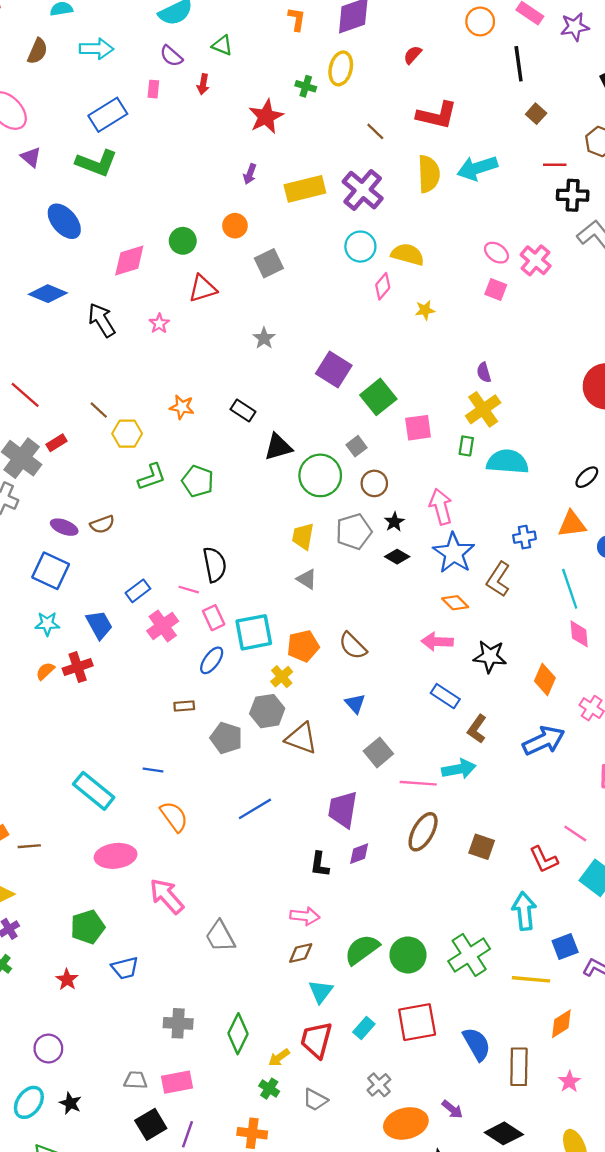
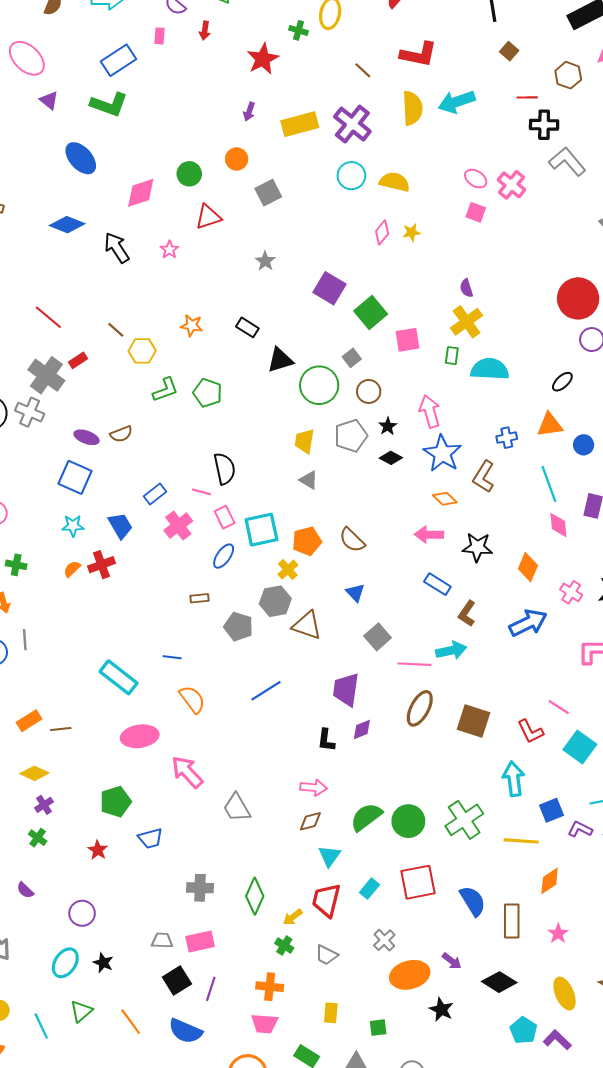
pink diamond: (383, 286) -> (382, 232), moved
brown square: (482, 847) -> (473, 721), size x1.4

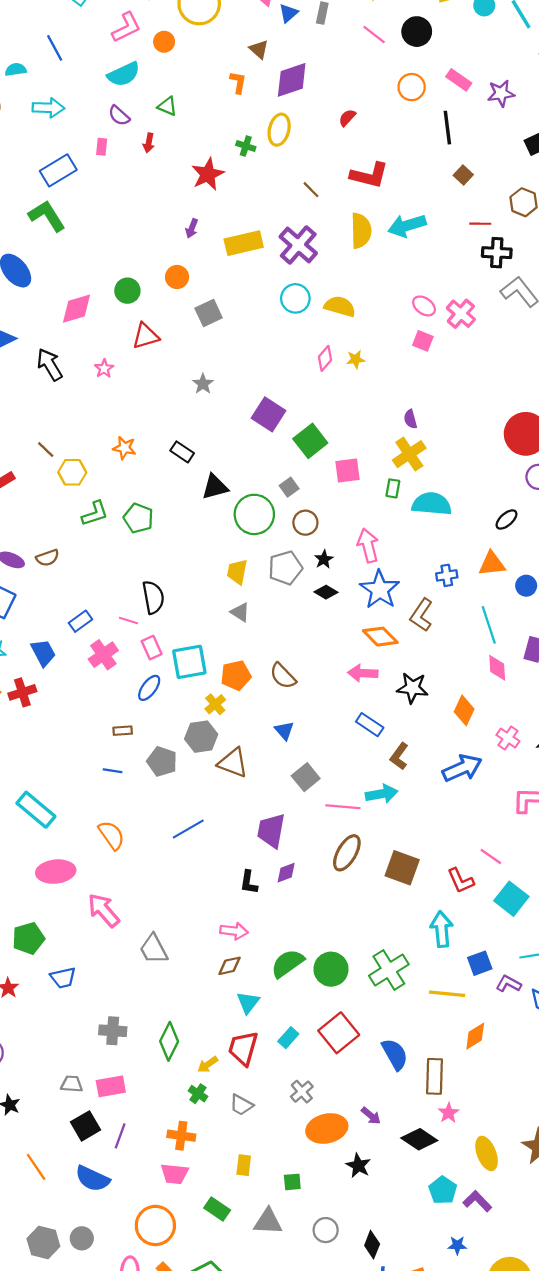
green L-shape: (109, 104) -> (47, 216), turned -144
orange diamond: (445, 499) -> (380, 637), size x1.4
blue line: (172, 657) -> (113, 771), moved
red square: (418, 882) -> (339, 1033), turned -30
pink star: (558, 934) -> (449, 1113), moved

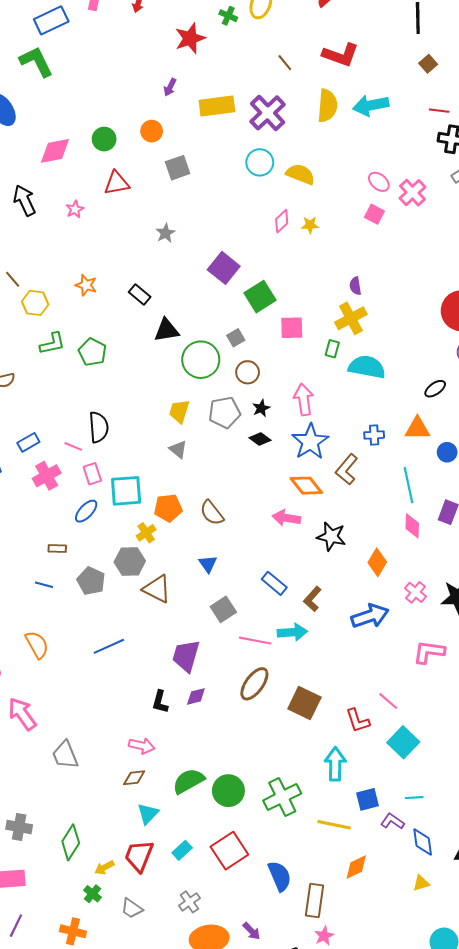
blue rectangle: (370, 725) -> (274, 583), moved

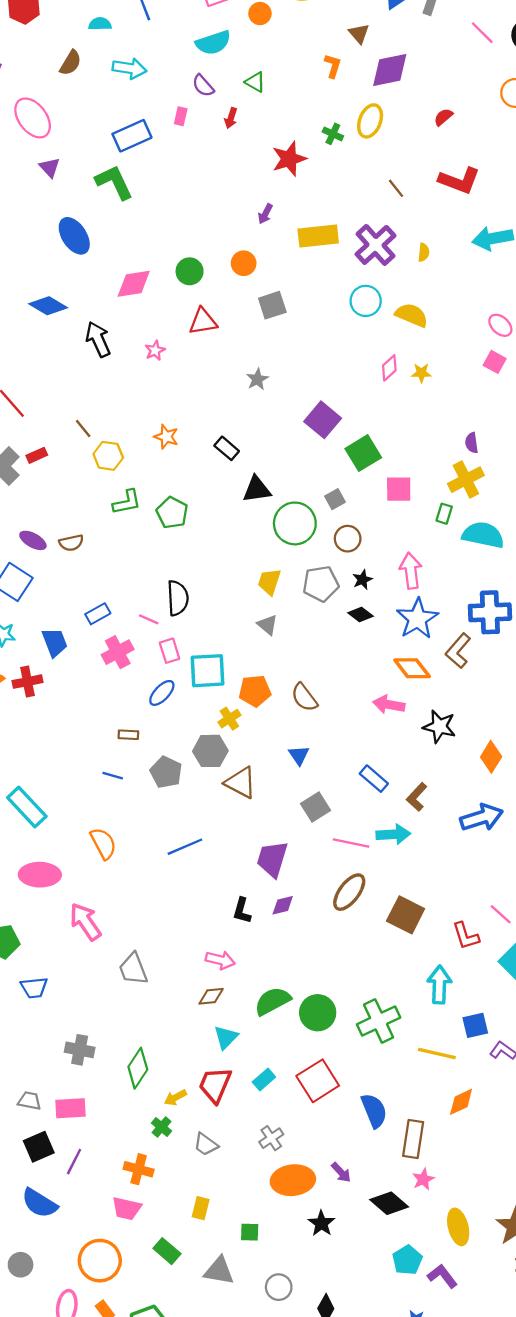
yellow semicircle: (327, 106) -> (424, 252), moved, size x0.5
blue cross: (374, 435) -> (490, 612), size x1.8

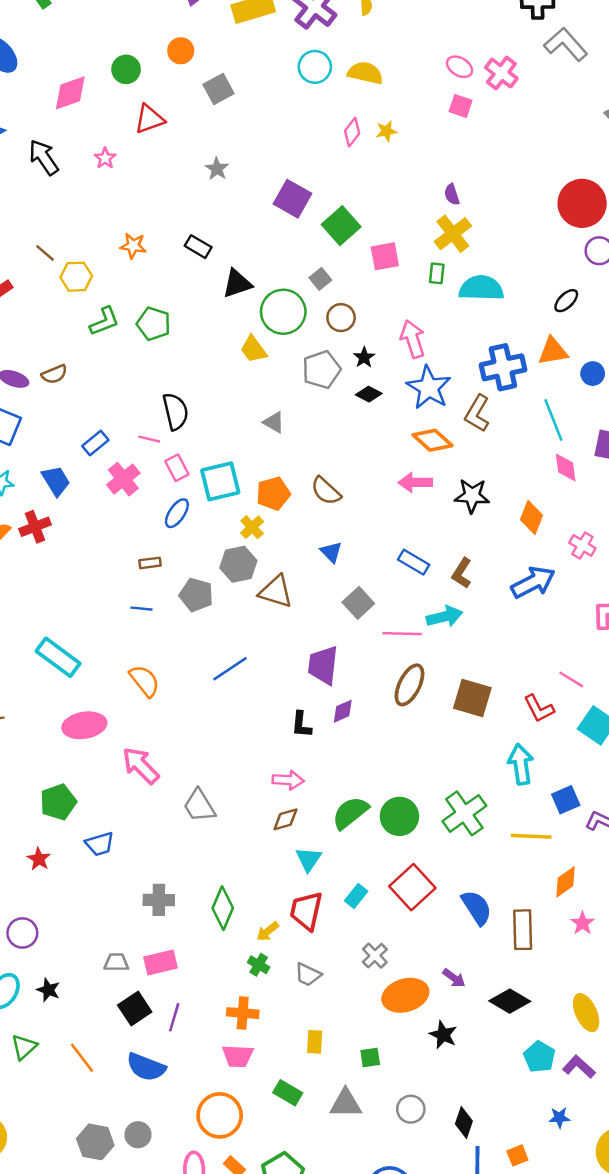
yellow trapezoid: (269, 582) -> (254, 349), moved, turned -44
pink star: (423, 1179) -> (583, 923), moved

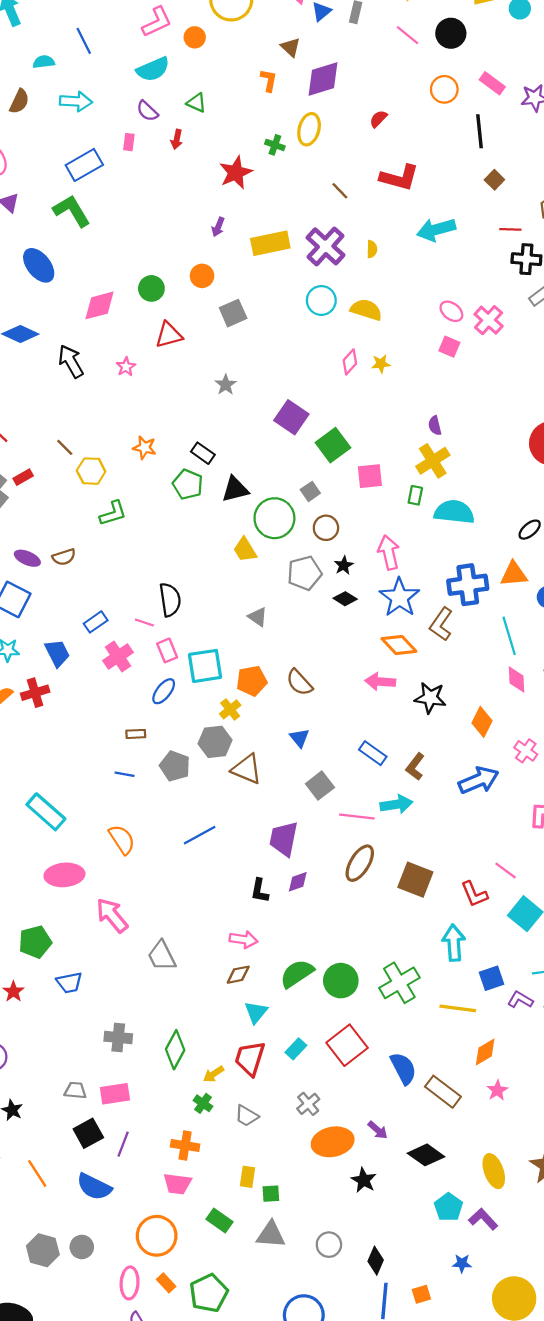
green pentagon: (154, 324) -> (188, 484), moved
brown rectangle: (523, 930) -> (443, 1092), turned -56
green square: (370, 1058) -> (271, 1194), moved

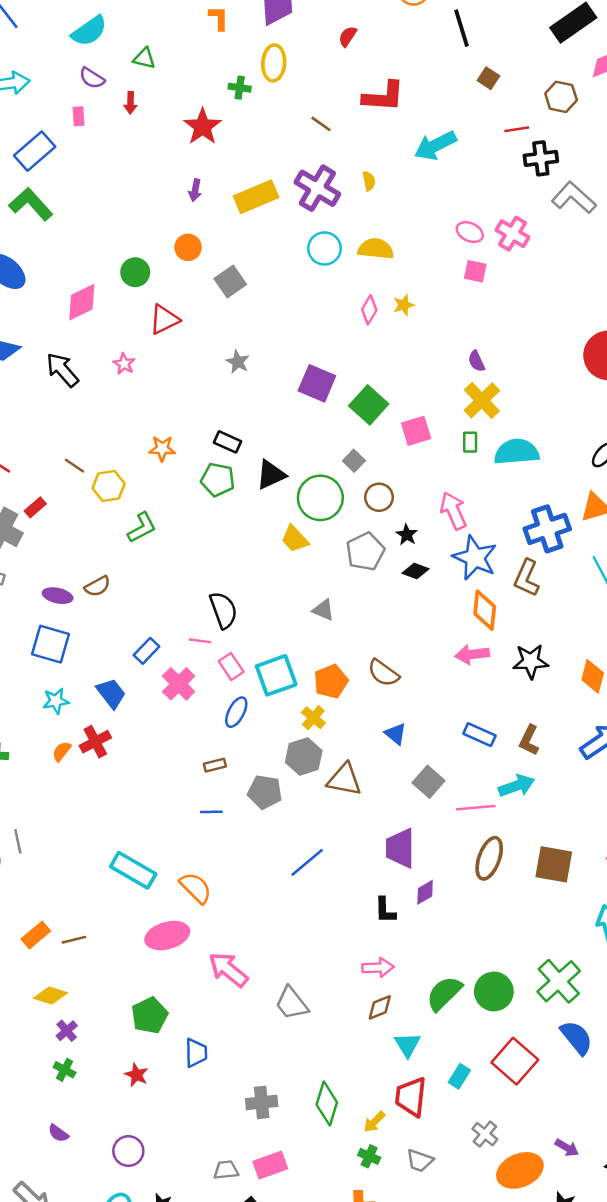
orange diamond: (399, 645) -> (485, 610), turned 60
orange semicircle: (122, 839) -> (196, 888), moved
blue trapezoid: (69, 983) -> (196, 1053), turned -68
blue semicircle: (403, 1068) -> (577, 1038), moved

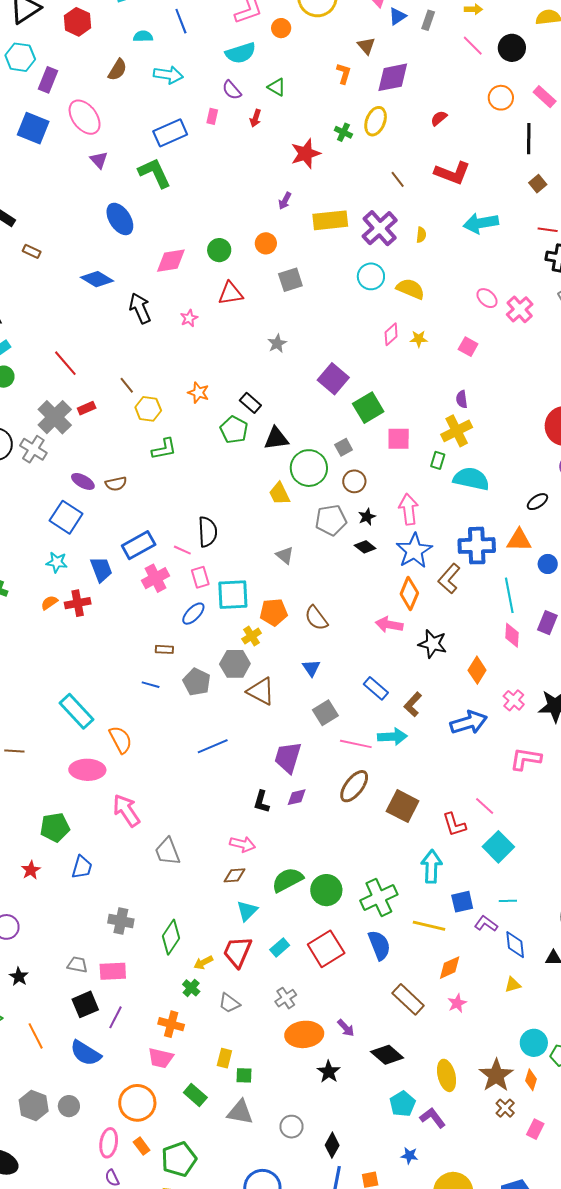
pink square: (475, 271) -> (468, 347), moved
blue rectangle: (146, 651) -> (139, 545), size x1.5

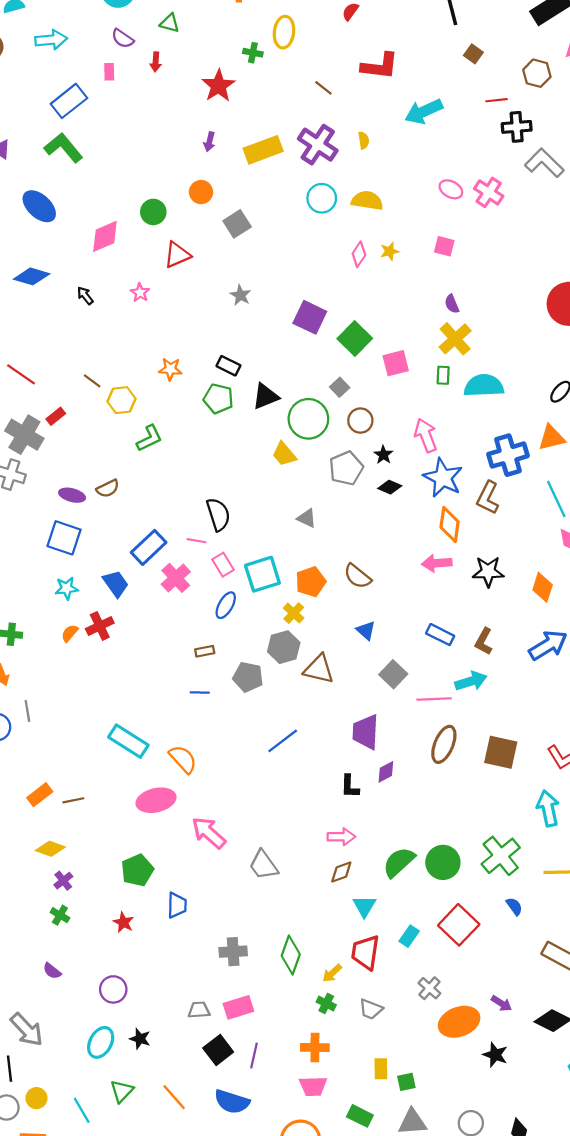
black arrow: (140, 308) -> (85, 296), size x0.6
blue semicircle: (379, 945) -> (514, 906), size x0.6

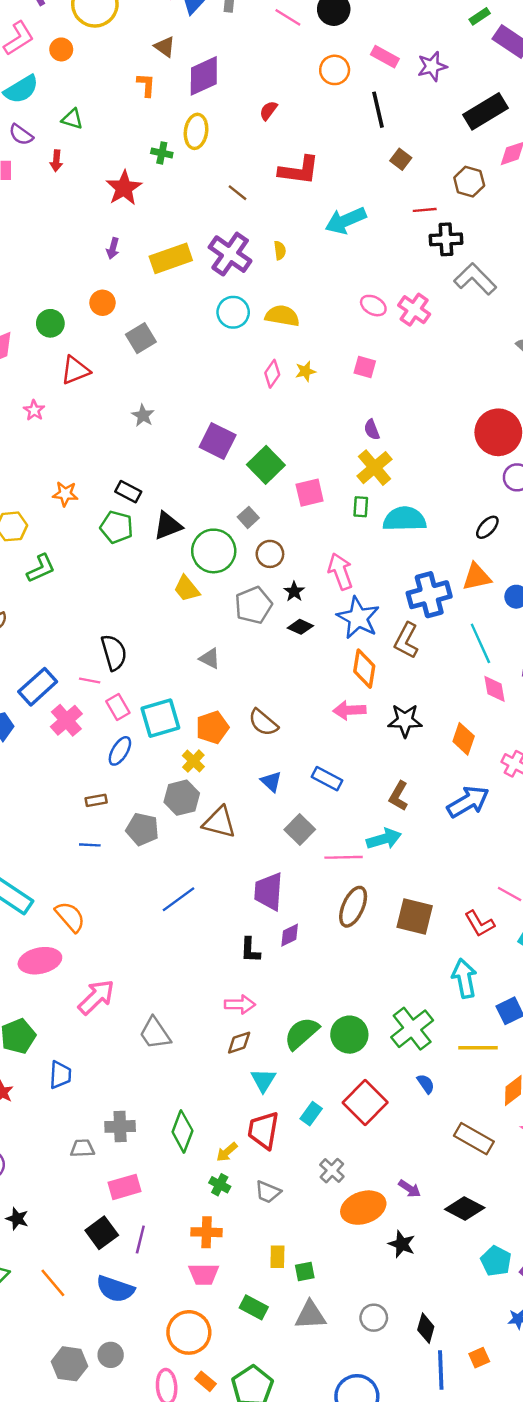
blue rectangle: (440, 635) -> (327, 779), moved
pink arrow: (209, 833) -> (96, 997), turned 93
gray trapezoid: (199, 1010) -> (82, 1148), moved

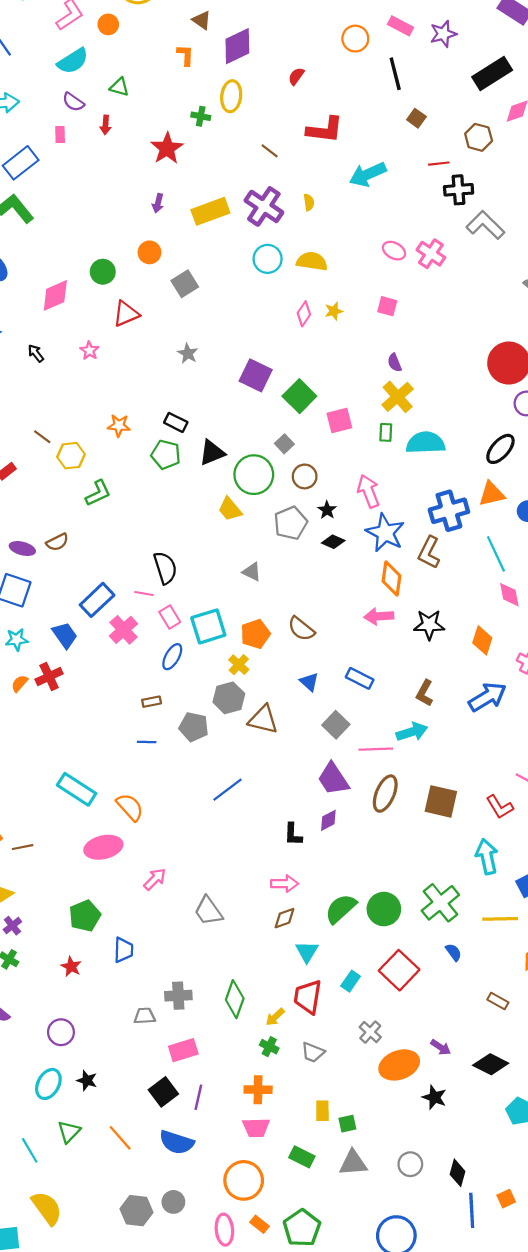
black ellipse: (487, 527) -> (500, 449), size x1.4
purple trapezoid: (269, 891) -> (333, 779), moved, turned -36
pink arrow: (96, 997) -> (155, 879), size x0.7
brown rectangle: (474, 1139) -> (498, 1001), size x0.6

